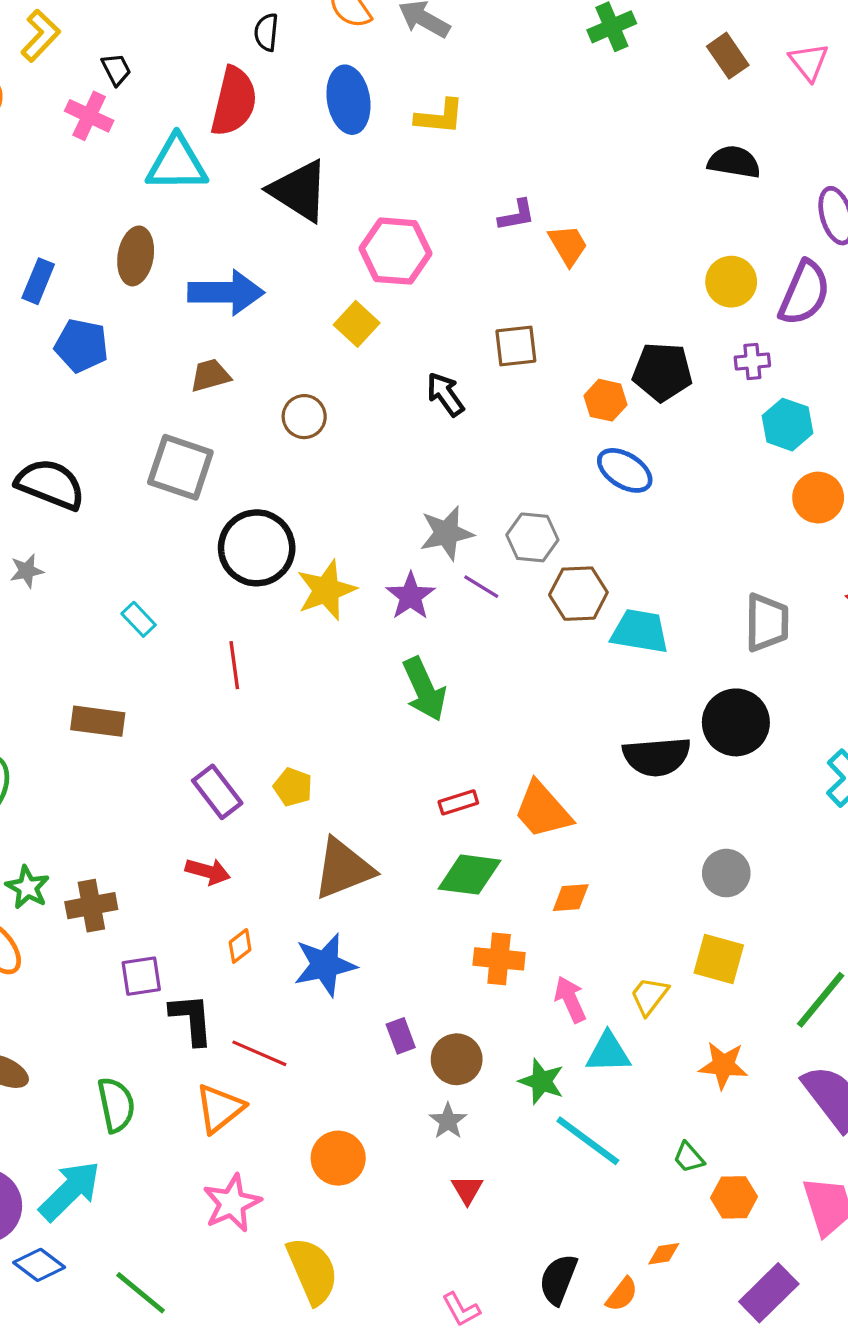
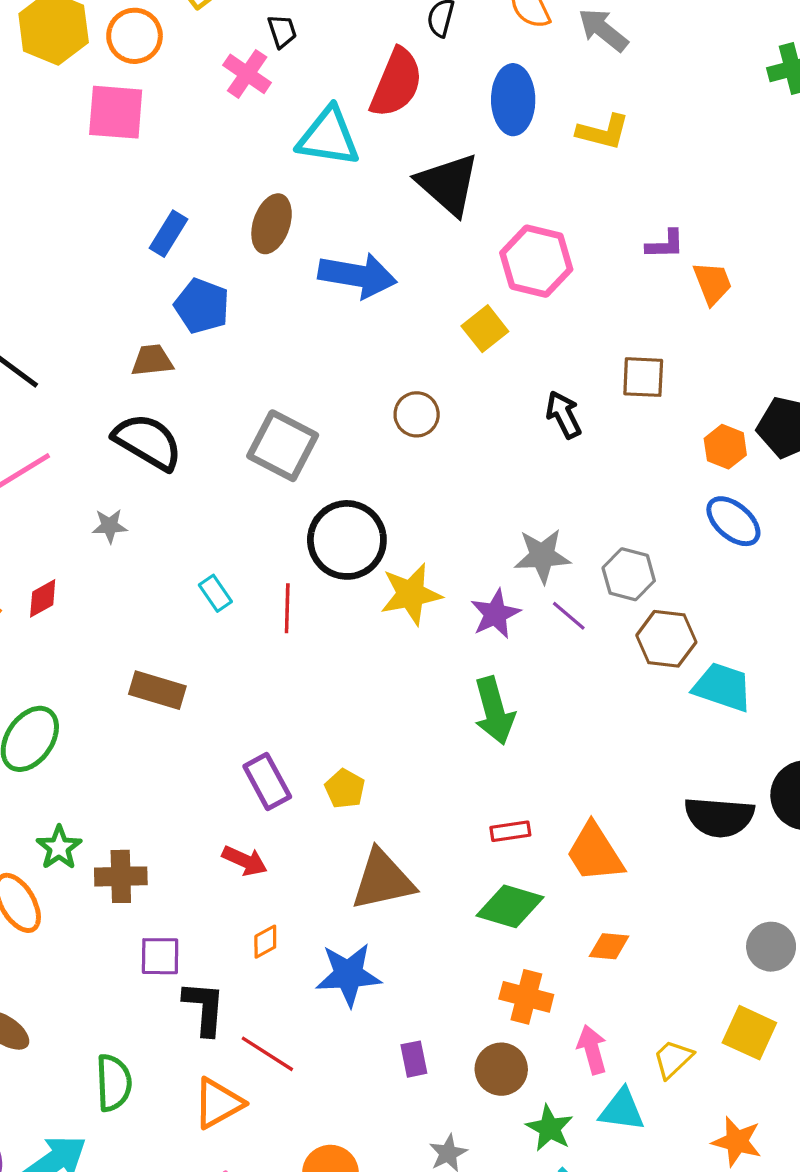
brown trapezoid: (210, 375) -> (152, 360), moved
red line: (234, 665) -> (287, 608), moved
brown circle: (457, 1059) -> (501, 1069), moved

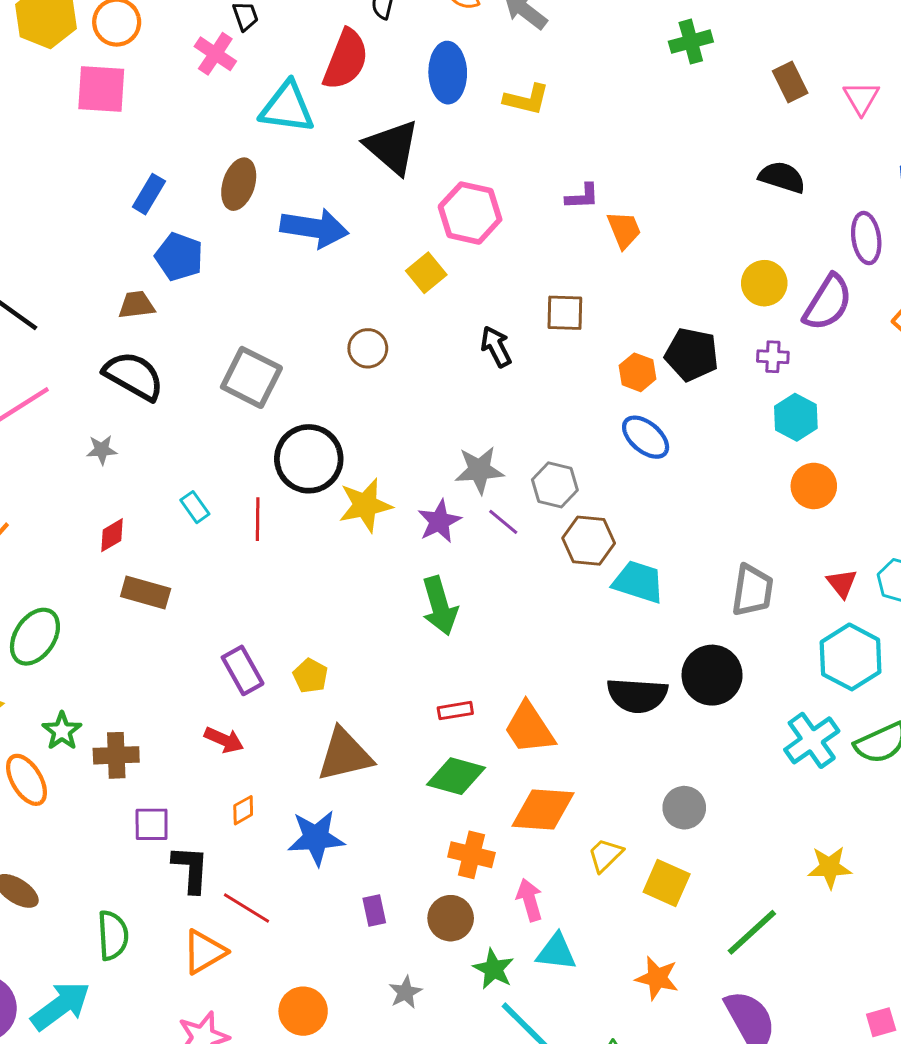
red diamond: (43, 598) -> (112, 535), moved
orange diamond: (609, 946) -> (543, 810), size x1.8
yellow trapezoid: (673, 1059) -> (605, 855), moved

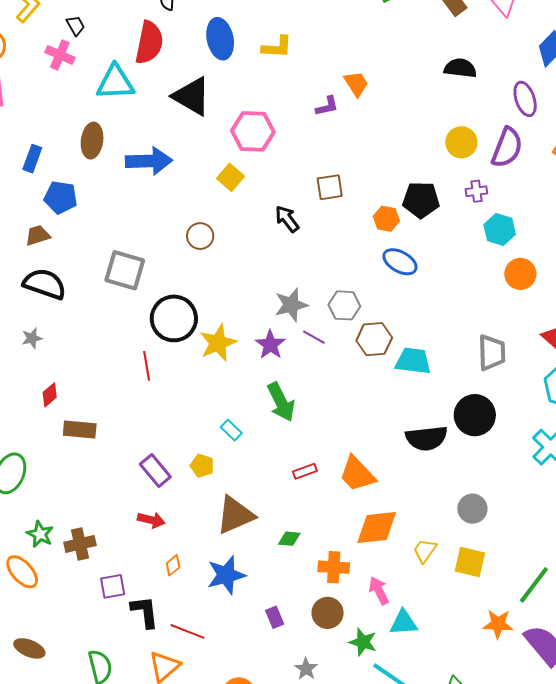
orange trapezoid: (624, 230) -> (356, 84), moved
cyan rectangle: (195, 507) -> (231, 430), moved
green diamond: (456, 776) -> (289, 539), moved, size x0.6
orange star: (657, 978) -> (498, 624), moved

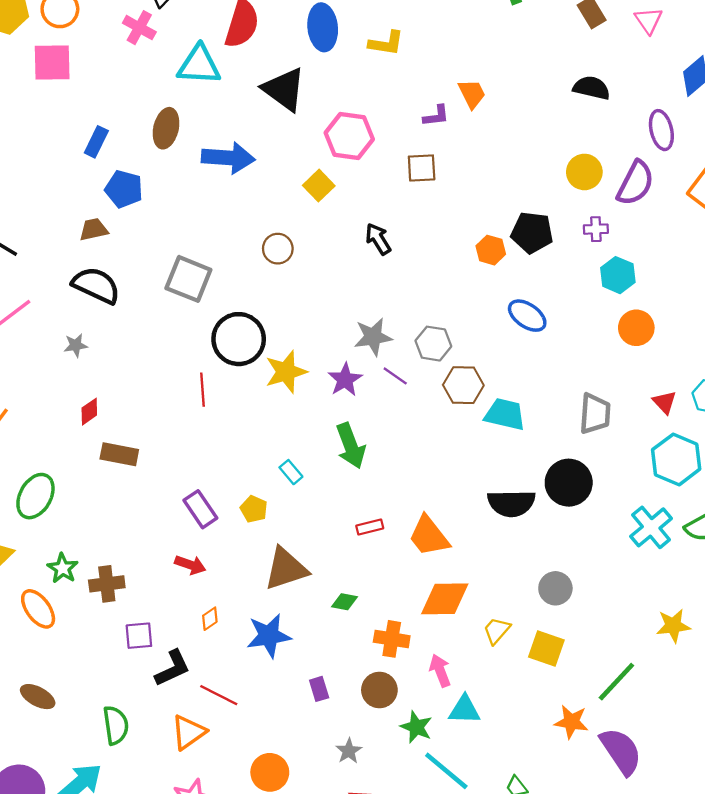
brown square: (330, 187) -> (422, 168), moved
blue ellipse: (400, 262) -> (527, 316), moved
black L-shape: (145, 612) -> (173, 668), turned 66

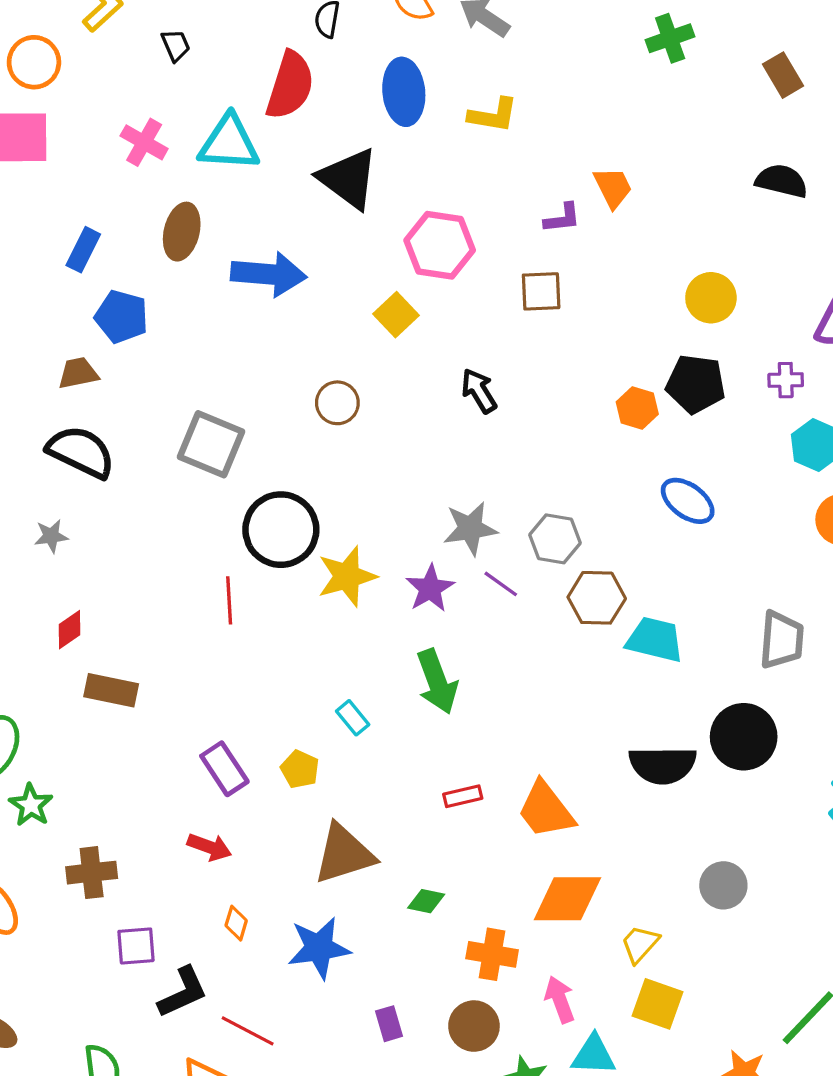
pink cross: (139, 28) -> (144, 142), moved
yellow circle: (584, 172) -> (711, 298), moved
green star: (63, 568) -> (31, 805), moved
orange diamond: (210, 619) -> (236, 923), turned -40
yellow square: (546, 648) -> (658, 1004), moved

